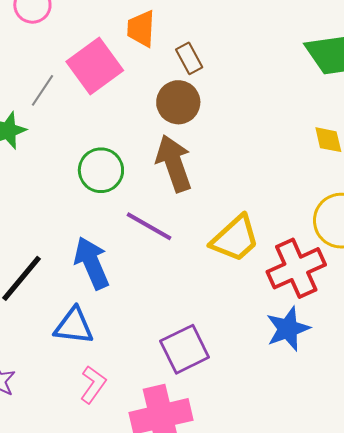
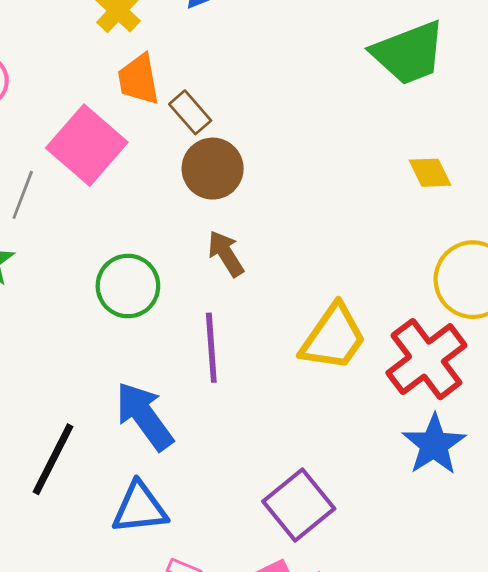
brown rectangle: (189, 58) -> (190, 112), moved
brown arrow: (174, 163) -> (226, 254), size x0.6
purple line: (149, 226) -> (211, 348), turned 69

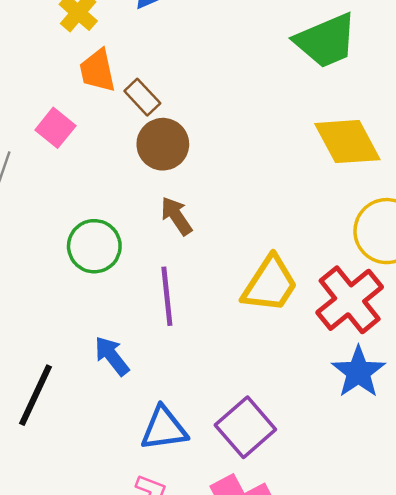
pink square: (87, 145) -> (55, 128), size x0.6
yellow diamond: (430, 173) -> (347, 142), size x1.8
blue arrow: (144, 416) -> (112, 356), size x0.7
blue triangle: (140, 508) -> (164, 429), moved

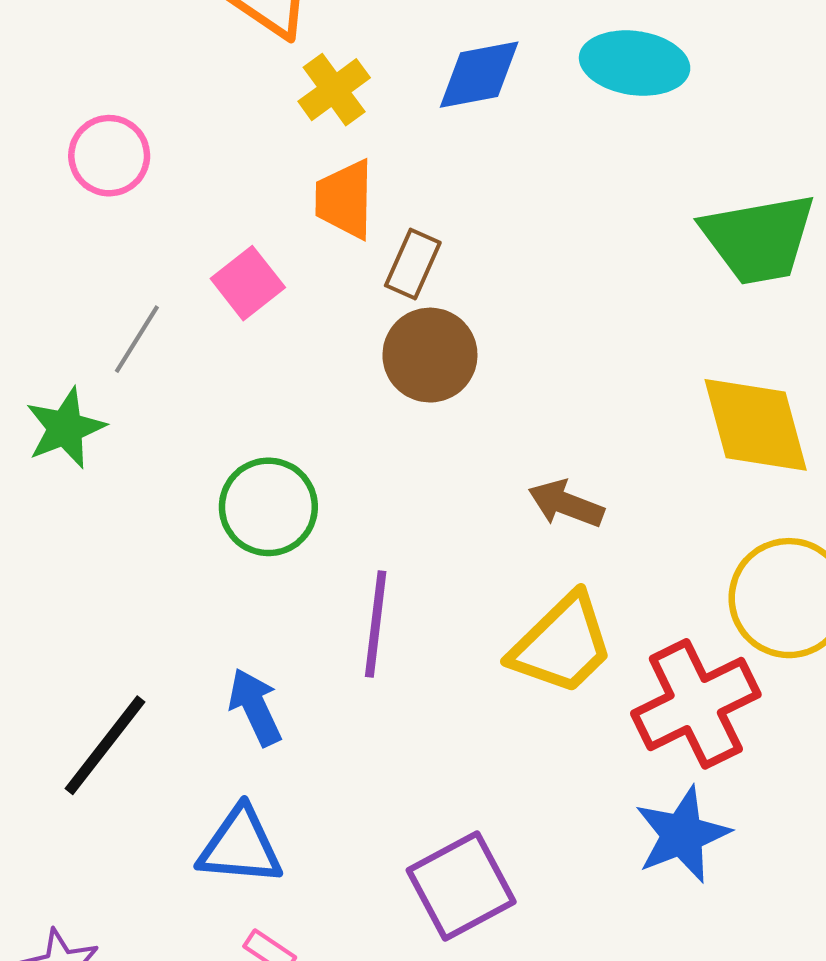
brown rectangle: (142, 97) -> (413, 264), turned 54
brown arrow: (176, 216) -> (566, 504), moved, turned -48
blue triangle: (164, 429) -> (240, 846), moved

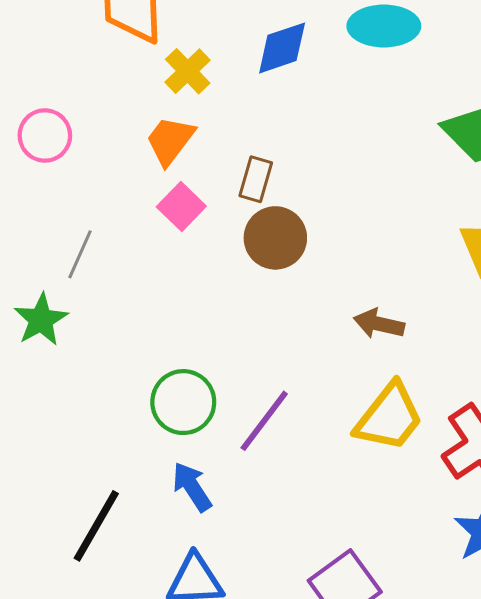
orange trapezoid: (345, 199) -> (170, 141), moved, turned 44
pink square: (248, 283) -> (181, 206), moved
green circle: (268, 507) -> (183, 402), moved
purple line: (376, 624) -> (264, 421), turned 38

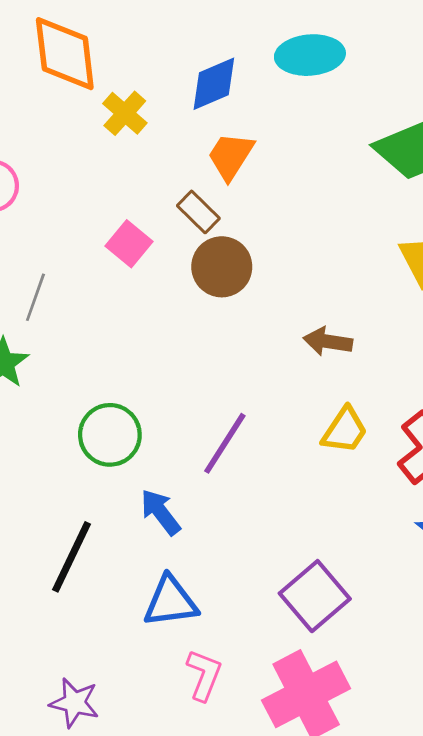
orange trapezoid: (170, 141) -> (231, 156), moved
brown rectangle: (256, 179) -> (198, 212), turned -57
green circle: (183, 402) -> (110, 435), moved
yellow trapezoid: (389, 417) -> (345, 430), size x0.7

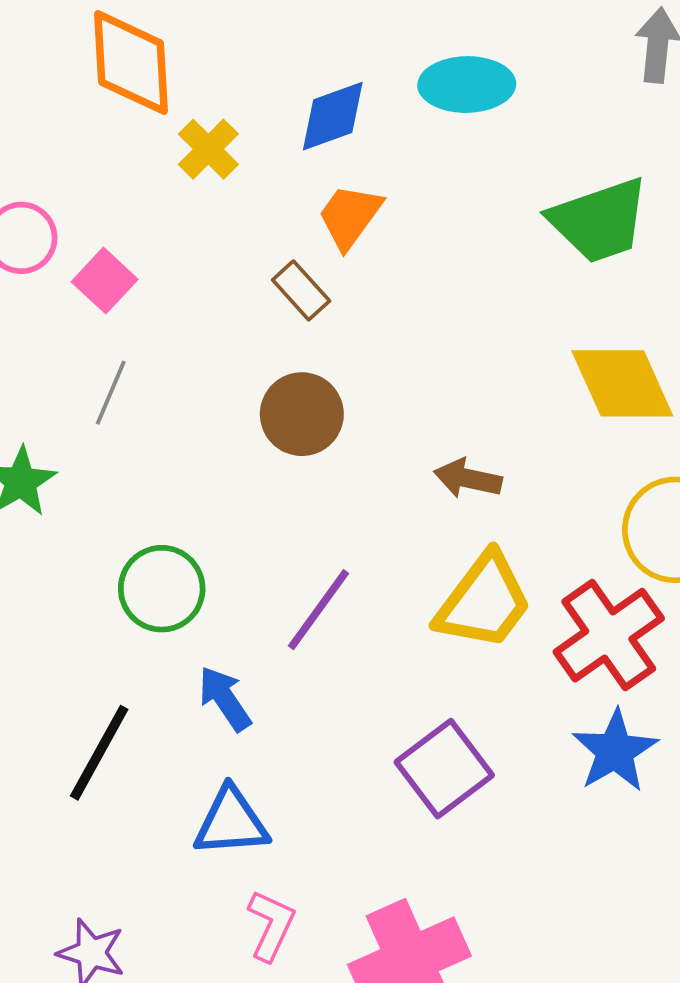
pink square: (129, 244) -> (105, 281), moved
brown circle: (222, 267) -> (302, 414), moved
gray line: (35, 297) -> (111, 393), moved
yellow trapezoid: (345, 430) -> (484, 602), size x1.5
purple square: (315, 596) -> (444, 769), moved

